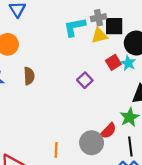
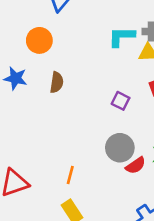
purple square: (85, 80) -> (121, 101), turned -32
gray circle: (92, 143) -> (120, 148), moved

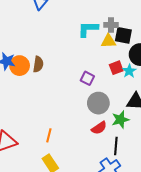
orange circle: (39, 40) -> (20, 66), moved
gray circle: (120, 148) -> (98, 103), moved

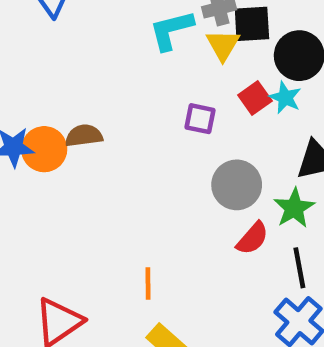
yellow triangle: (108, 41) -> (223, 45), turned -42
brown semicircle: (38, 64) -> (84, 136), turned -91
purple square: (87, 78) -> (200, 119), moved

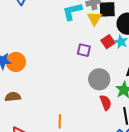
brown semicircle: (84, 136) -> (13, 97), moved
red semicircle: (252, 238) -> (106, 103), turned -63

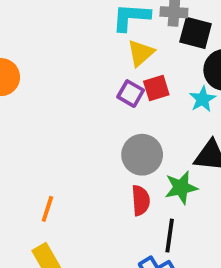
yellow triangle: (94, 18) -> (141, 53), moved
red square: (108, 42) -> (156, 88), moved

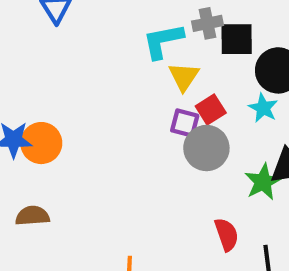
gray circle: (142, 155) -> (206, 148), moved
green star: (181, 188) -> (263, 182), moved

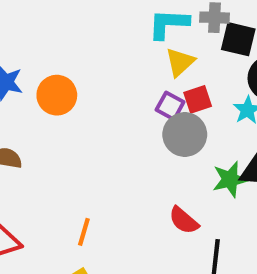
orange circle: (41, 143) -> (57, 95), moved
red semicircle: (227, 234) -> (184, 220), turned 136

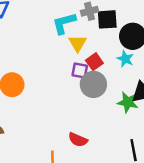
green star: (230, 179) -> (128, 102), turned -30
red semicircle: (184, 220) -> (78, 140), moved

